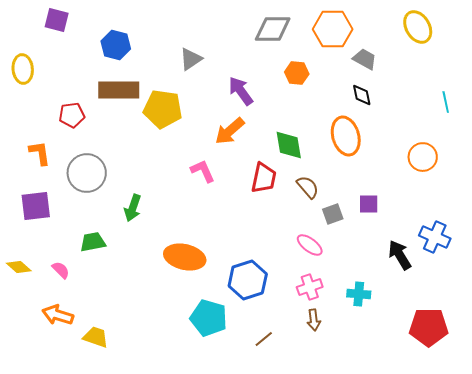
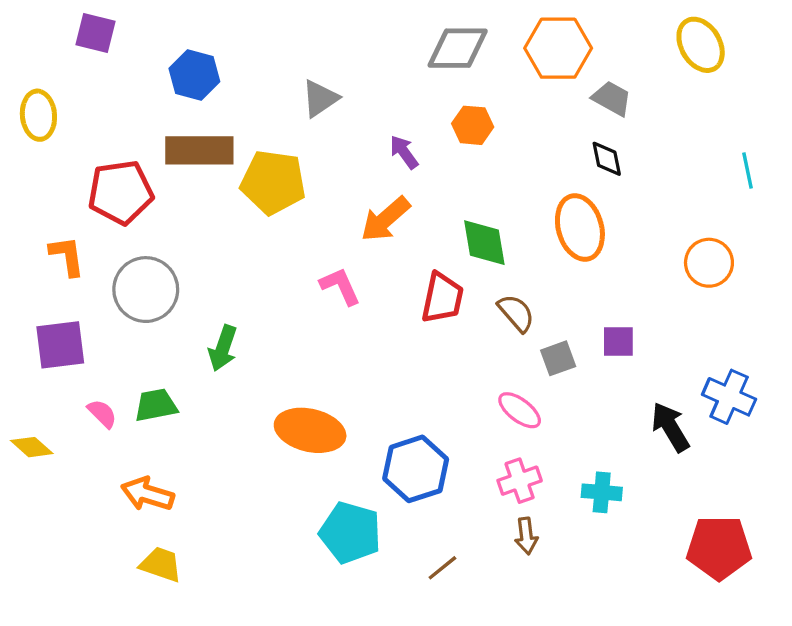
orange hexagon: (297, 73) -> (473, 125), moved
purple arrow: (241, 91) -> (404, 152), size x0.7
red pentagon: (72, 115) -> (121, 192), size x1.5
pink semicircle: (61, 270) -> (102, 414), moved
orange arrow: (58, 315) -> (147, 494), moved

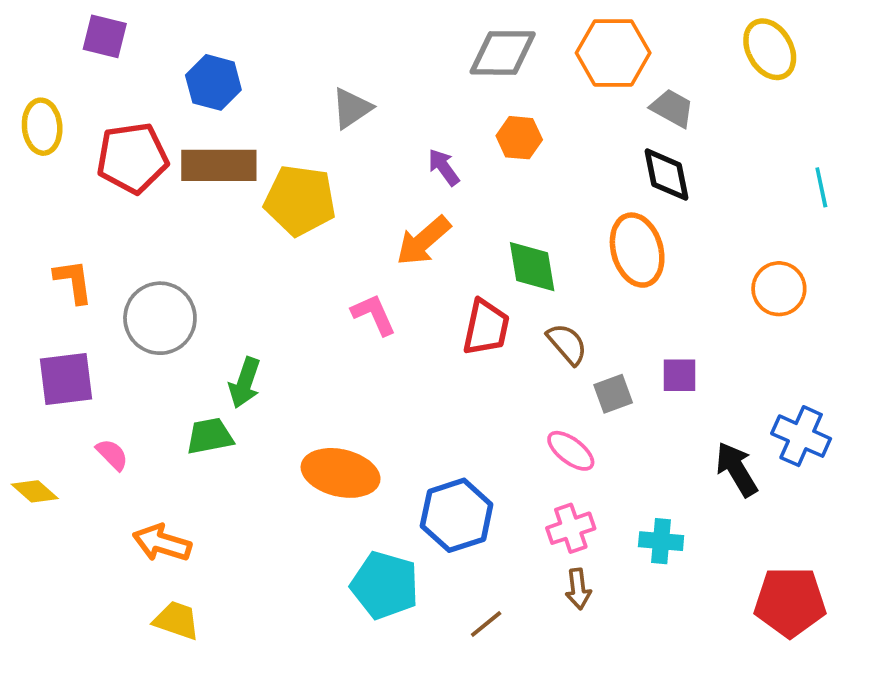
black diamond: (607, 159) -> (667, 175), size x1.4
red pentagon: (121, 192) -> (132, 158), moved
green trapezoid: (156, 405) -> (210, 436), moved

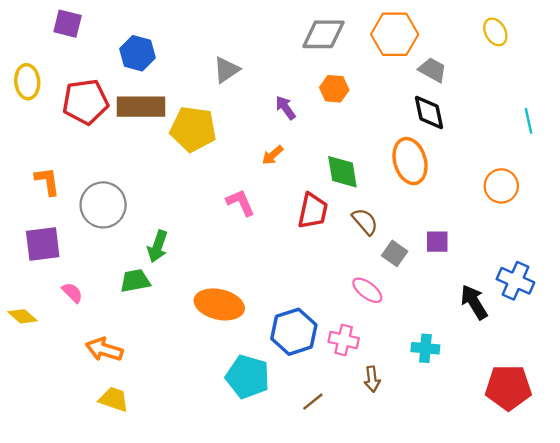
yellow ellipse: (770, 49) -> (495, 32), size x0.7
orange arrow: (423, 241) -> (273, 155), size x0.6
gray square: (613, 394) -> (395, 253), turned -35
pink cross: (571, 528) -> (344, 340), moved, turned 32

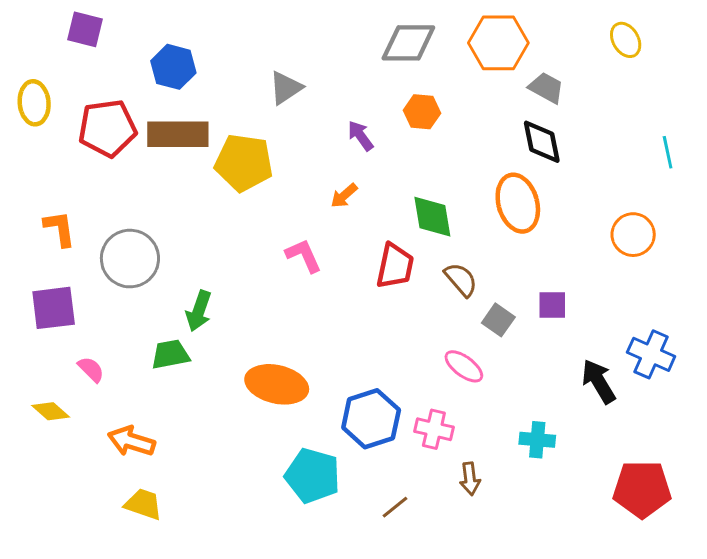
yellow diamond: (23, 316) -> (51, 411), moved

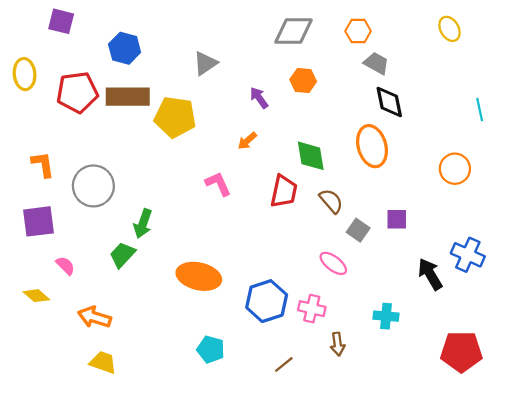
orange hexagon: (498, 43) -> (358, 31), size x0.6
gray trapezoid: (546, 88) -> (376, 63), moved
green trapezoid: (170, 354) -> (122, 255), turned -36
cyan pentagon: (313, 476) -> (211, 349), moved, size x0.7

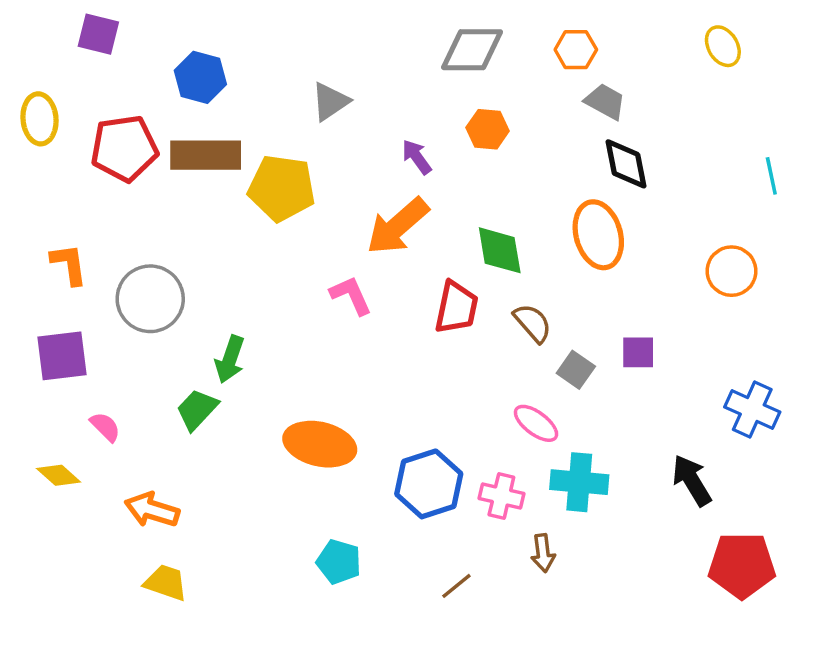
orange arrow: (247, 141) -> (398, 226), size x2.0
black arrow: (430, 274) -> (692, 480), moved
cyan cross: (386, 316) -> (579, 482), moved, size x1.4

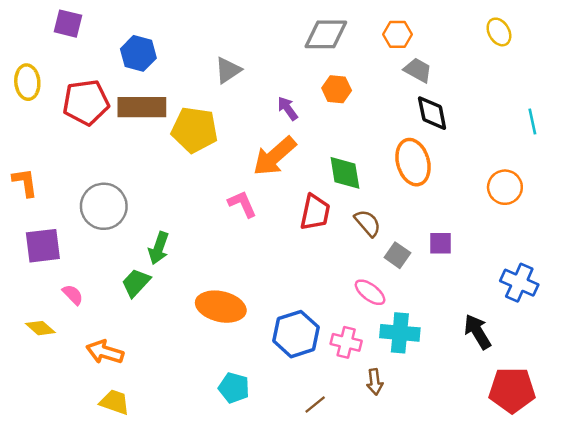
orange L-shape: (69, 264) -> (25, 182), moved

